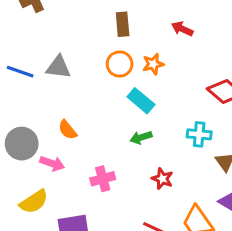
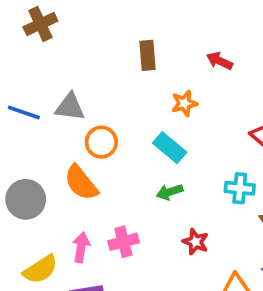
orange circle: (120, 64) -> (101, 142), moved
orange semicircle: (68, 130) -> (81, 183), size x1.5
pink arrow: (52, 163) -> (81, 247), moved, turned -100

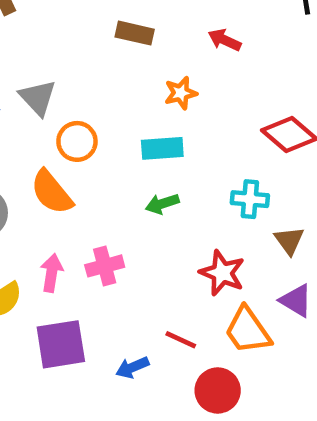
brown rectangle: (147, 55) -> (135, 33), turned -72
gray triangle: (70, 107) -> (38, 98), turned 40
cyan rectangle: (170, 148) -> (162, 148), turned -44
red star: (195, 242) -> (222, 273), moved, size x1.4

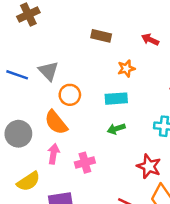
pink arrow: (52, 273) -> (54, 154), moved

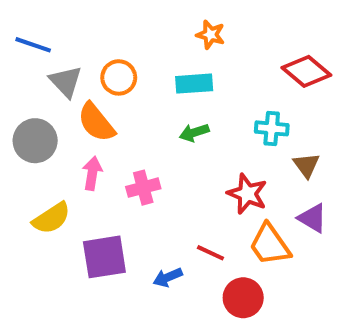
orange star: (126, 68) -> (211, 35), turned 30
gray triangle: (48, 71) -> (66, 82), moved

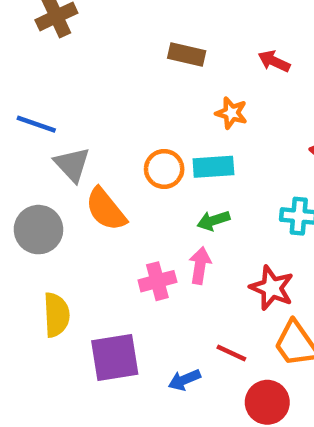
orange circle: (119, 77) -> (164, 169), moved
pink arrow: (92, 173) -> (200, 265), moved
yellow semicircle: (51, 218) -> (56, 315), turned -60

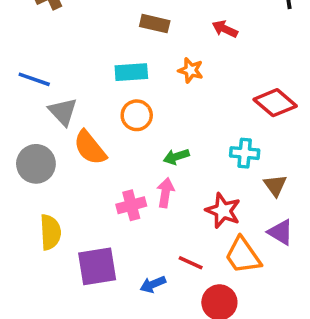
cyan rectangle: (213, 167) -> (131, 72), moved

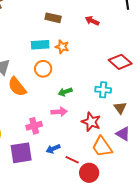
orange star: (191, 70) -> (62, 47), moved
pink arrow: (165, 193) -> (59, 112), turned 77
pink cross: (131, 205) -> (34, 126), moved
red line: (191, 263) -> (72, 160), moved
blue arrow: (153, 284) -> (53, 149), moved

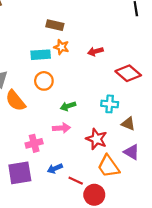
red arrow: (92, 21) -> (95, 51), moved, turned -40
orange star: (62, 47) -> (61, 47), moved
brown triangle: (120, 108) -> (128, 124), turned -32

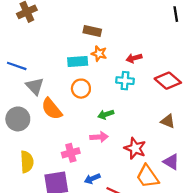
cyan cross: (110, 104) -> (125, 81), moved
brown triangle: (128, 124) -> (168, 121), moved

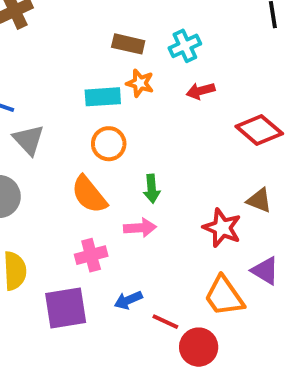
cyan cross: (125, 81) -> (185, 46), moved, turned -30
orange semicircle: (52, 109) -> (89, 195), moved
green arrow: (106, 114) -> (152, 189), turned -77
red star: (135, 148) -> (222, 228), moved

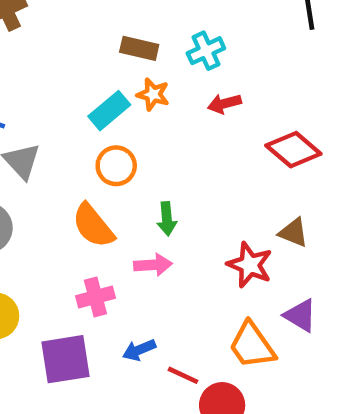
cyan rectangle: (103, 97) -> (109, 111), turned -36

